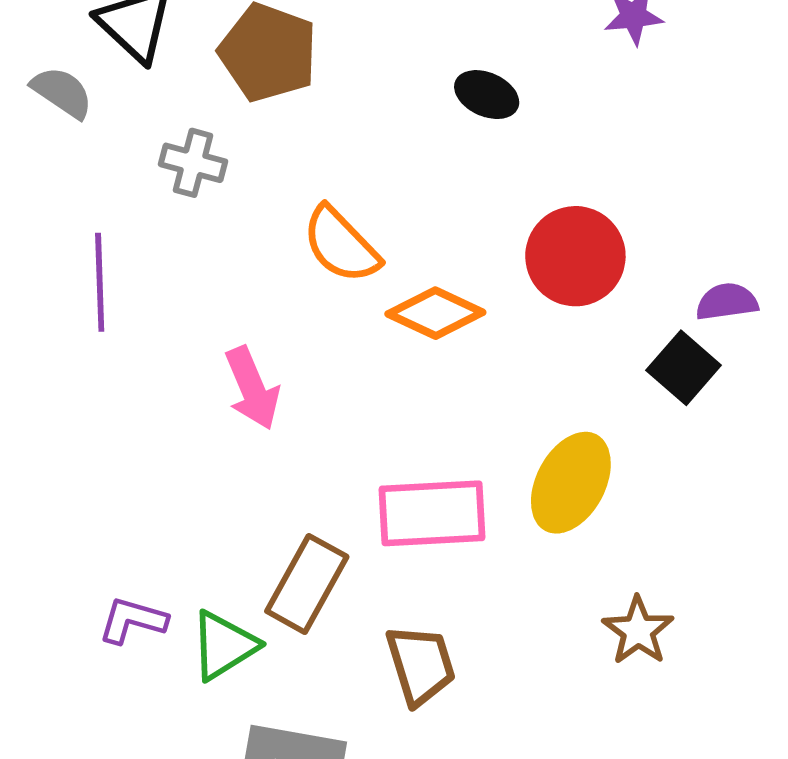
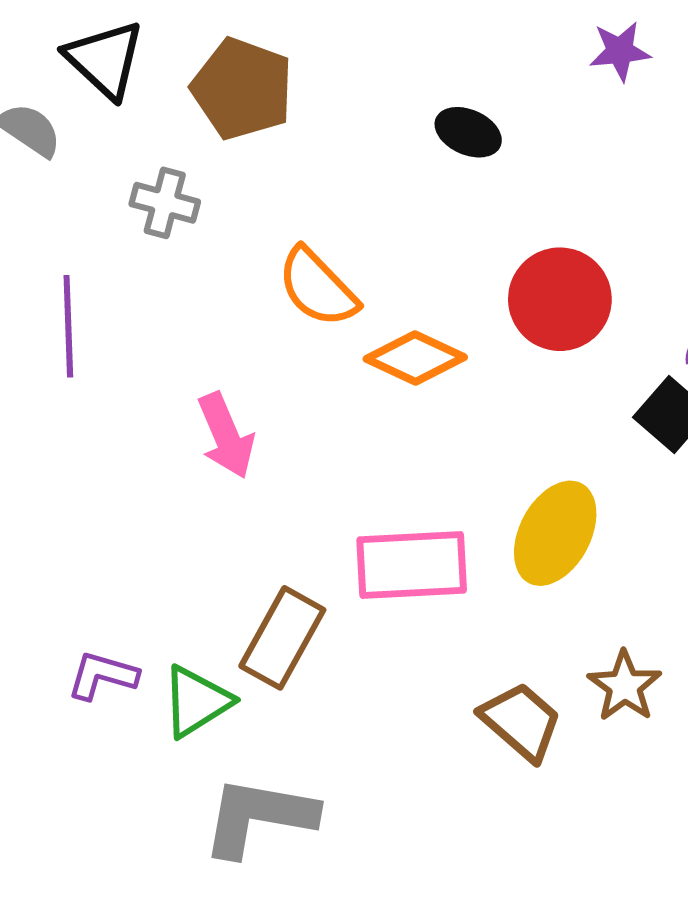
brown trapezoid: (421, 665) -> (521, 721), moved, turned -32

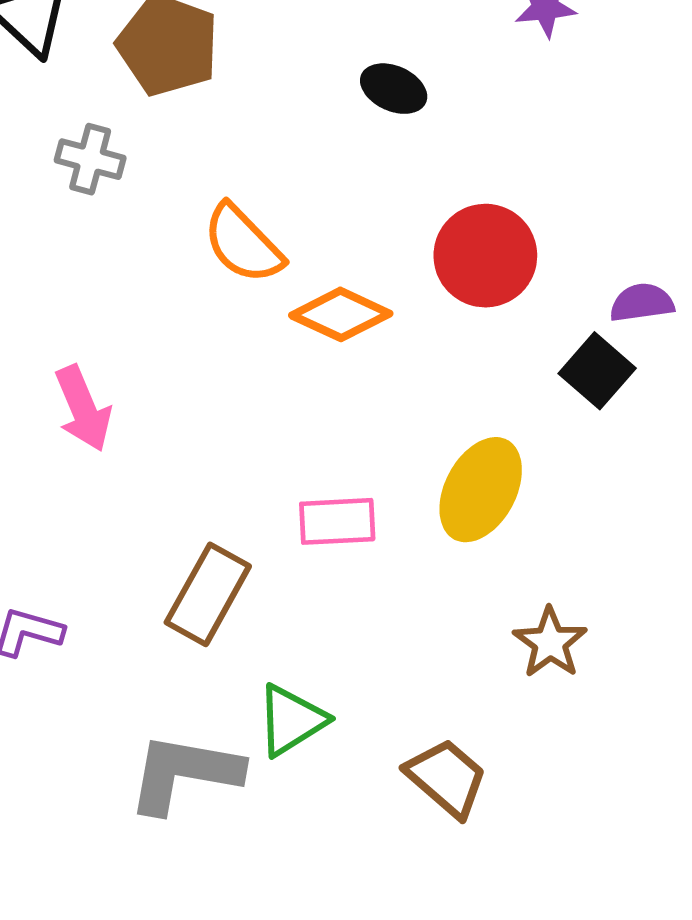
pink arrow: (226, 436) -> (83, 408), moved
pink rectangle: (412, 565) -> (337, 521), size x0.7
green triangle: (197, 701) -> (291, 720), moved
brown trapezoid: (521, 721) -> (447, 778), moved

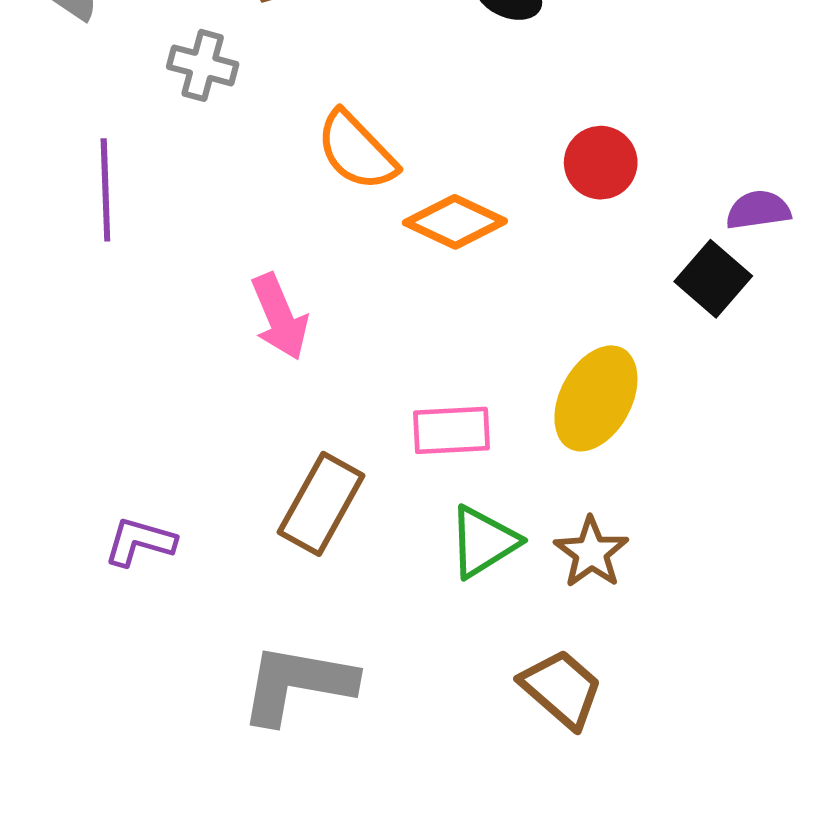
red circle: (485, 256) -> (601, 163), size x0.7
pink arrow: (83, 408) -> (280, 317), moved
brown star: (550, 643) -> (591, 552), moved
green triangle: (291, 720) -> (483, 542), moved

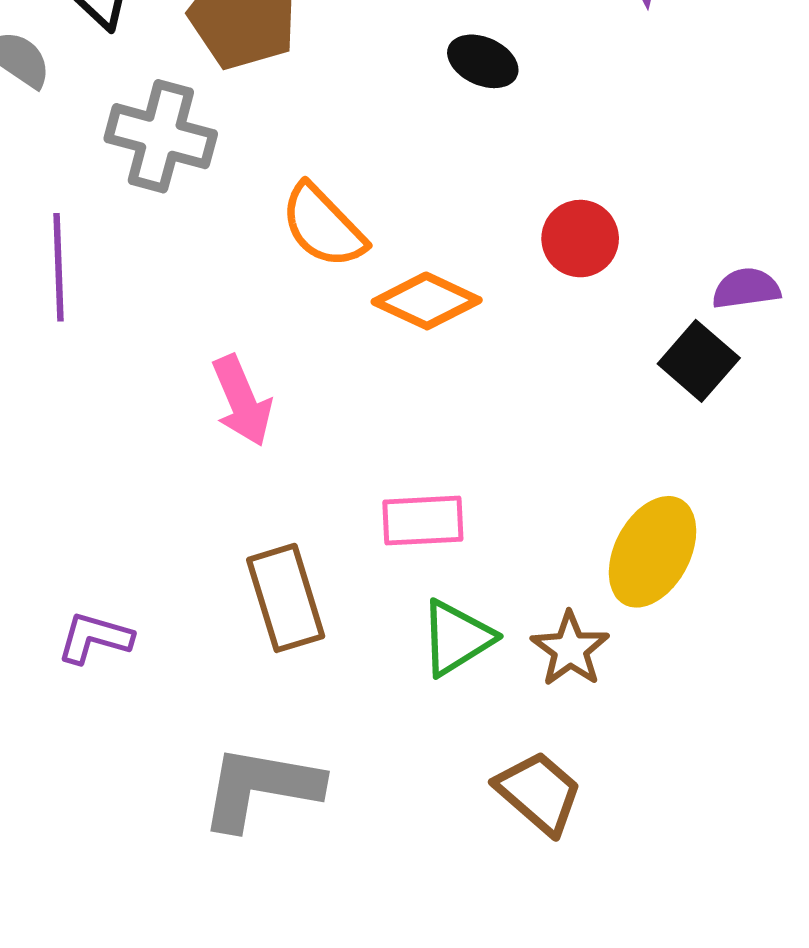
gray cross: (203, 65) -> (161, 136), size x1.5
yellow ellipse: (596, 398) -> (653, 552), moved
brown rectangle: (321, 504) -> (286, 598), turned -46

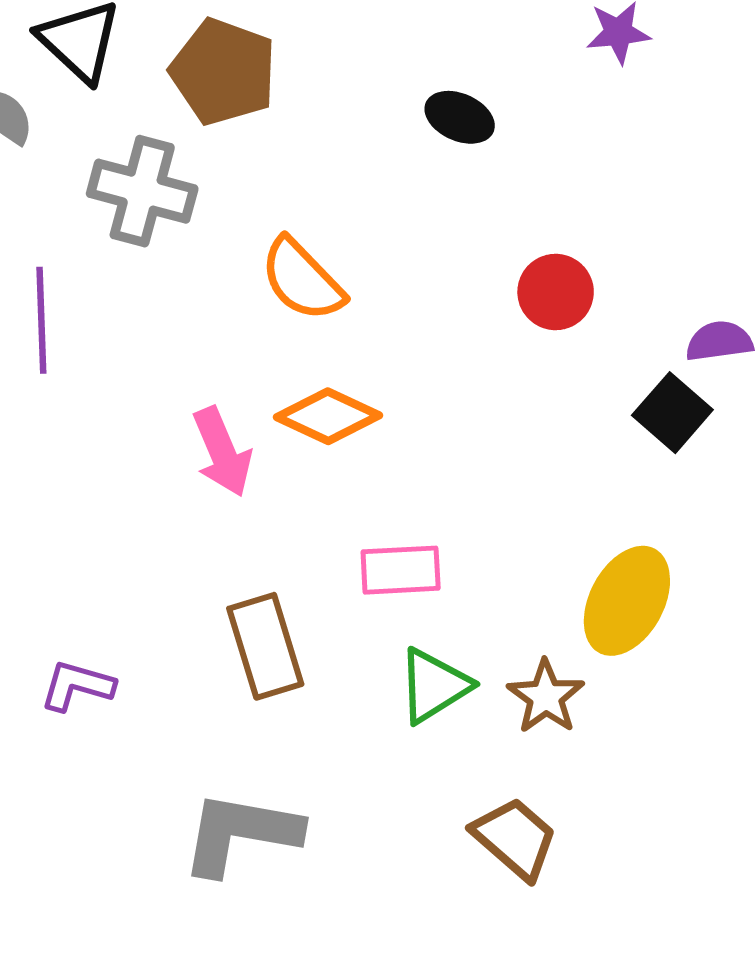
orange diamond: (427, 301) -> (328, 416), moved

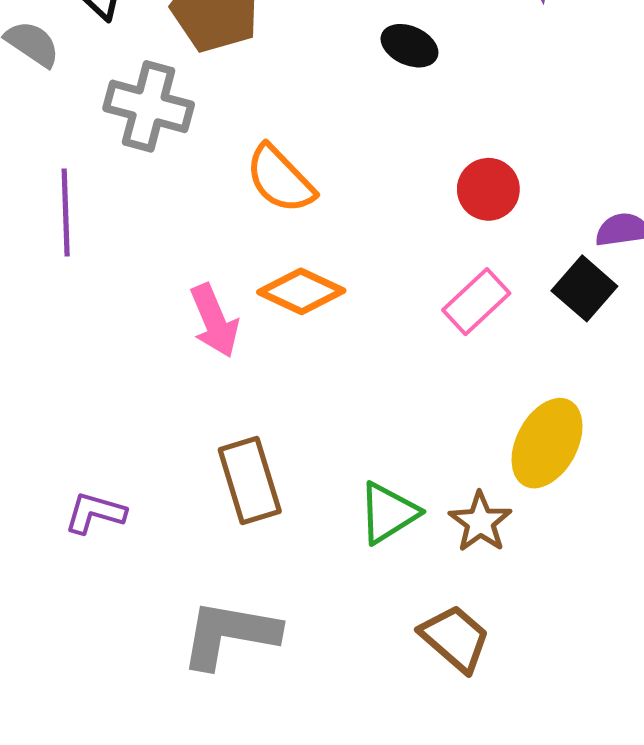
pink rectangle: (401, 570) -> (476, 302), moved, turned -40

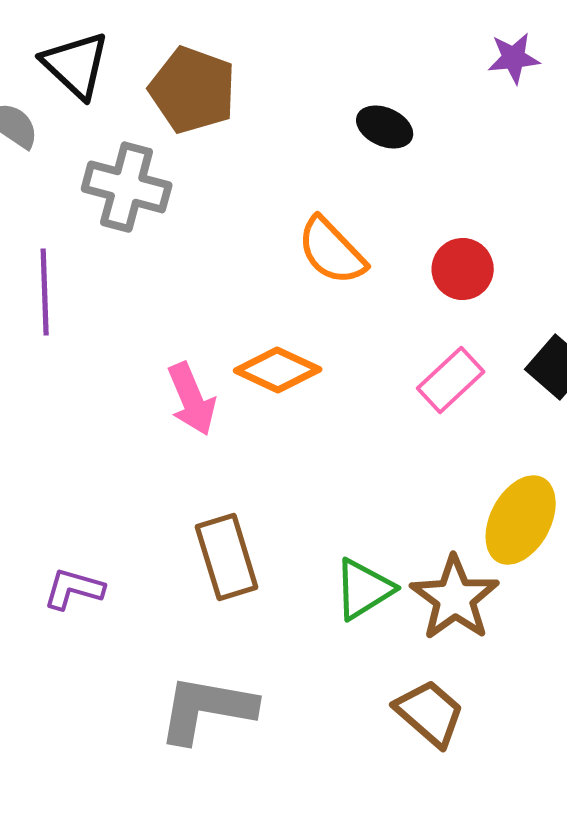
orange semicircle: (280, 179) -> (332, 251), moved
brown star: (480, 522) -> (455, 598), size x1.4

